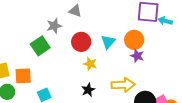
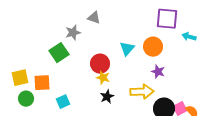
cyan arrow: (165, 21) -> (189, 37), moved
red circle: (81, 42) -> (100, 64), moved
purple star: (137, 56) -> (158, 72), moved
yellow star: (90, 64) -> (103, 78), moved

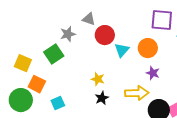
red circle: (100, 64) -> (105, 35), moved
yellow square: (20, 78) -> (23, 63), moved, turned 36
orange square: (42, 83) -> (37, 84), turned 30
green circle: (26, 99) -> (21, 100), size x1.5

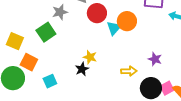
orange circle: (148, 48) -> (127, 21), moved
purple star: (153, 73) -> (155, 59), moved
yellow arrow: (137, 93) -> (129, 71), size x0.7
black star: (102, 98) -> (82, 69), moved

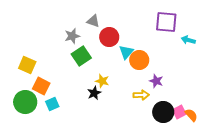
orange circle: (127, 21) -> (139, 60), moved
green square: (46, 32) -> (81, 56), moved
purple star: (155, 59) -> (156, 81), moved
cyan square: (50, 81) -> (52, 104), moved

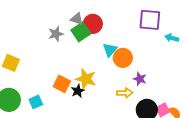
red circle: (109, 37) -> (93, 24), moved
green square: (81, 56) -> (81, 32), moved
yellow star: (102, 81) -> (86, 79), size x1.5
orange square: (41, 86) -> (62, 84), moved

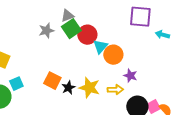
gray triangle: (77, 19) -> (67, 16), turned -40
red circle: (93, 24) -> (87, 35), moved
yellow star: (86, 79) -> (89, 88), moved
cyan square: (36, 102) -> (16, 84), moved

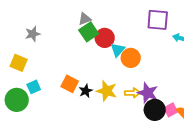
gray star: (46, 31) -> (33, 34), moved
purple star: (130, 76) -> (148, 93), moved, size x1.5

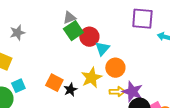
orange circle: (131, 58) -> (115, 68), moved
yellow star: (107, 91) -> (91, 78), moved, turned 30

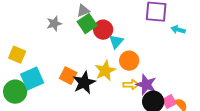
gray star: (17, 33) -> (54, 24), moved
cyan square: (18, 86) -> (32, 79), size x1.6
black star: (70, 90) -> (84, 83), size x1.6

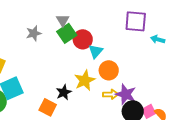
gray triangle: (83, 11) -> (63, 20), turned -40
orange square: (68, 76) -> (48, 107), moved
black star: (84, 83) -> (64, 92), size x0.7

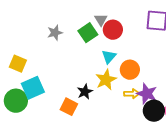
gray triangle: (63, 20) -> (101, 20), moved
red circle: (83, 39) -> (113, 30), moved
cyan triangle: (96, 51) -> (109, 57), moved

